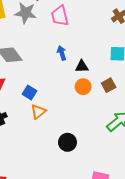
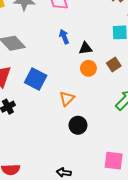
blue square: (30, 92) -> (36, 79), size x1.5
orange triangle: (38, 112) -> (67, 98), moved

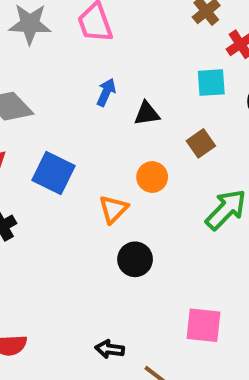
blue arrow: (64, 37) -> (106, 92), turned 48
orange circle: (88, 68) -> (152, 177), moved

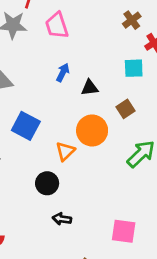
orange circle: (152, 177) -> (92, 130), size x1.5
black circle: (135, 259) -> (47, 183), moved
black arrow: (110, 349) -> (62, 219), moved

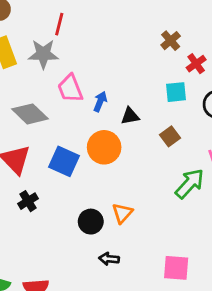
pink trapezoid: (57, 25) -> (70, 88), moved
orange circle: (92, 130) -> (104, 147), moved
orange triangle: (65, 151) -> (122, 213), moved

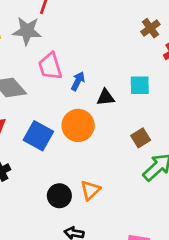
cyan square: (176, 92) -> (140, 85), moved
brown square: (170, 136) -> (141, 138), moved

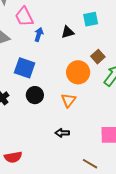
blue arrow: (78, 81) -> (39, 35), moved
orange circle: (78, 125) -> (78, 72), moved
black circle: (59, 196) -> (35, 95), moved

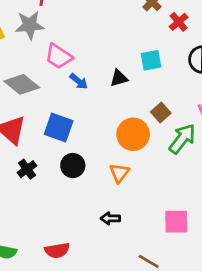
pink trapezoid: (24, 17) -> (59, 56), turned -30
blue arrow: (39, 35) -> (79, 81), turned 112
red semicircle: (13, 157) -> (57, 250), moved

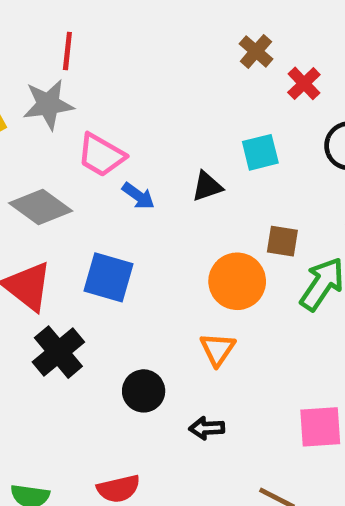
brown square: (161, 113) -> (282, 241), turned -36
black circle: (73, 166) -> (144, 391), moved
black cross: (27, 169) -> (58, 352), size x1.5

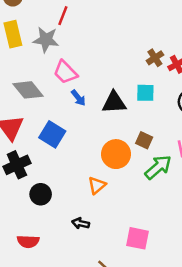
brown cross: (256, 51) -> (155, 58), moved
black triangle: (207, 186) -> (114, 102), size x1.5
black circle: (144, 391) -> (41, 194), moved

